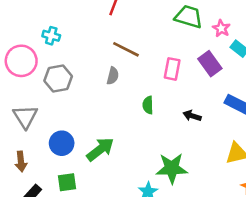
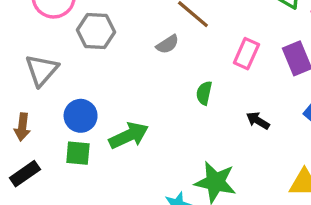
gray semicircle: (113, 76) -> (167, 44), turned 30
green square: (67, 182) -> (78, 153), moved

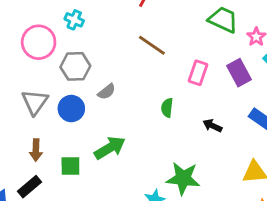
gray semicircle: (167, 44) -> (107, 92), moved
blue circle: (81, 116) -> (71, 109), moved
brown arrow: (22, 127) -> (36, 150), moved

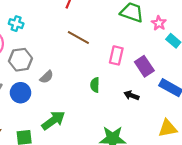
purple rectangle: (239, 73) -> (144, 66), moved

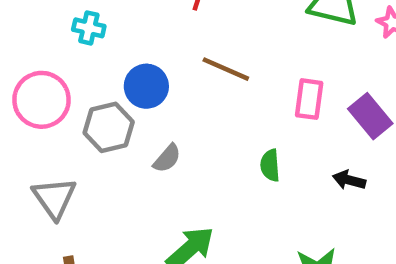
cyan cross: (16, 24) -> (89, 28), moved
blue circle: (21, 93) -> (146, 86), moved

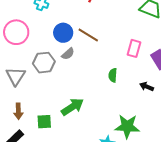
brown line: (226, 69) -> (88, 35), moved
gray hexagon: (109, 127) -> (44, 63), moved
gray semicircle: (167, 158) -> (68, 54), moved

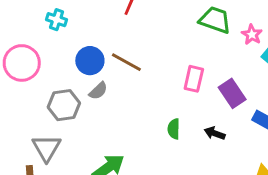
green semicircle: (113, 75) -> (174, 129), moved
gray triangle: (16, 76) -> (46, 148), moved

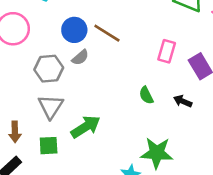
green semicircle: (174, 129) -> (146, 95), turned -30
gray triangle: (46, 148) -> (51, 106), moved

